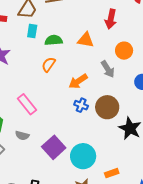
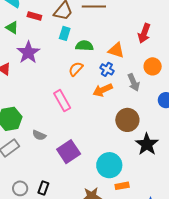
pink rectangle: (27, 104) -> (62, 101), moved
blue cross: (81, 105) -> (107, 69), moved
cyan circle: (83, 156) -> (109, 165), moved

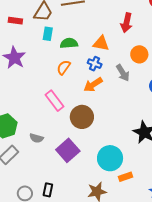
brown circle: (127, 120) -> (82, 117), moved

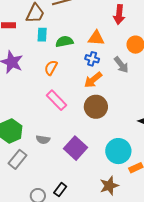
orange semicircle: (64, 67) -> (51, 68), moved
brown circle: (82, 117) -> (96, 107), moved
black rectangle: (48, 190) -> (60, 190), turned 32

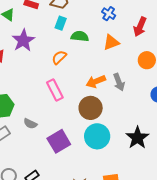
orange triangle: (96, 38) -> (111, 42), turned -42
blue cross: (92, 59) -> (109, 14), moved
gray arrow: (121, 65) -> (119, 82), moved
cyan circle: (118, 151) -> (97, 136), moved

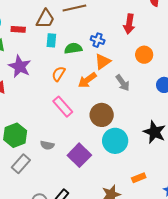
blue cross: (109, 14) -> (98, 40), moved
orange triangle: (111, 42) -> (103, 62), moved
orange arrow: (96, 81) -> (87, 80), moved

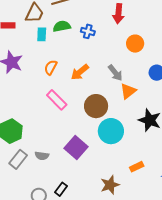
green semicircle: (73, 48) -> (62, 26), moved
orange triangle: (103, 62) -> (128, 91), moved
gray semicircle: (47, 145) -> (42, 156), moved

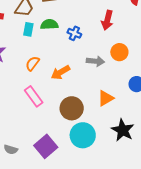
gray arrow: (115, 73) -> (95, 61), moved, turned -54

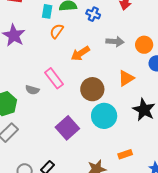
orange circle: (119, 52) -> (144, 45), moved
orange semicircle: (32, 63) -> (57, 31), moved
gray semicircle: (11, 150) -> (32, 90), moved

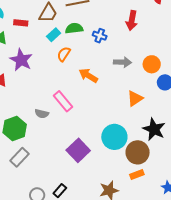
cyan rectangle: (47, 11) -> (54, 35), turned 40
orange arrow: (80, 54) -> (88, 75), turned 66
brown circle: (92, 89) -> (138, 152), moved

